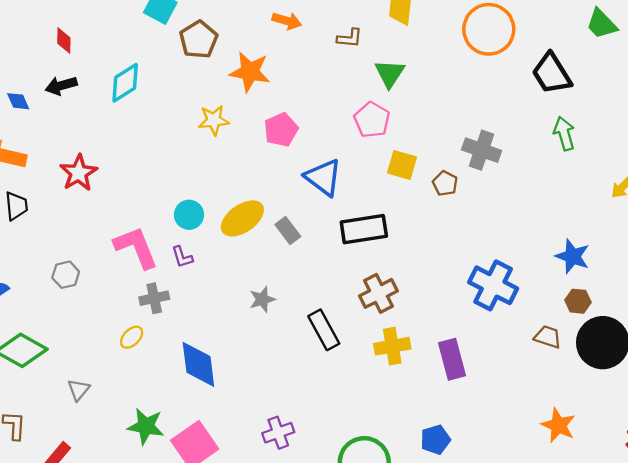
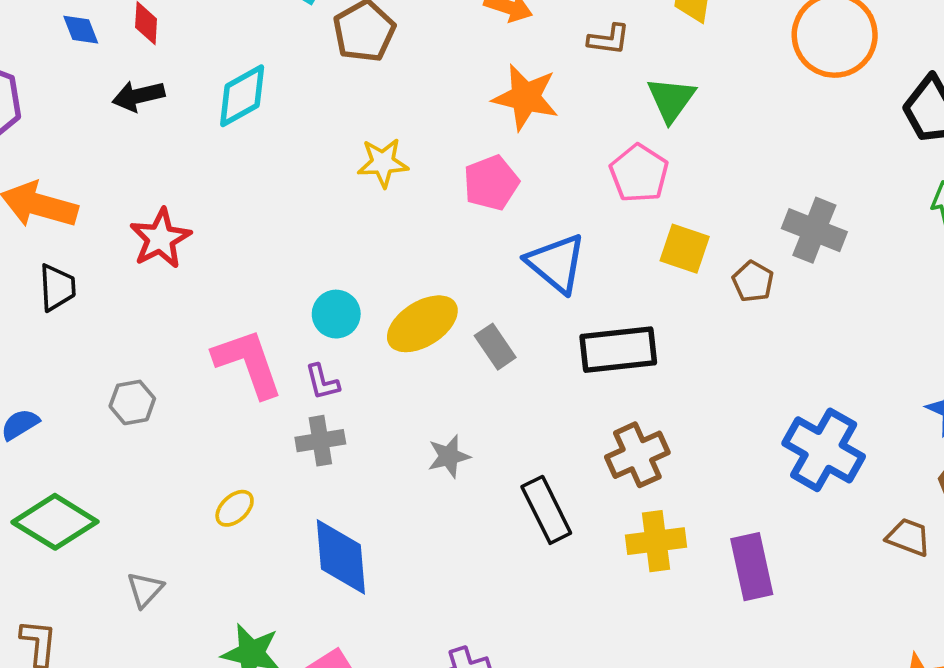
orange star: (250, 72) -> (526, 97), moved
blue diamond: (18, 101) -> (81, 30), moved
gray cross: (154, 298) -> (320, 441), moved

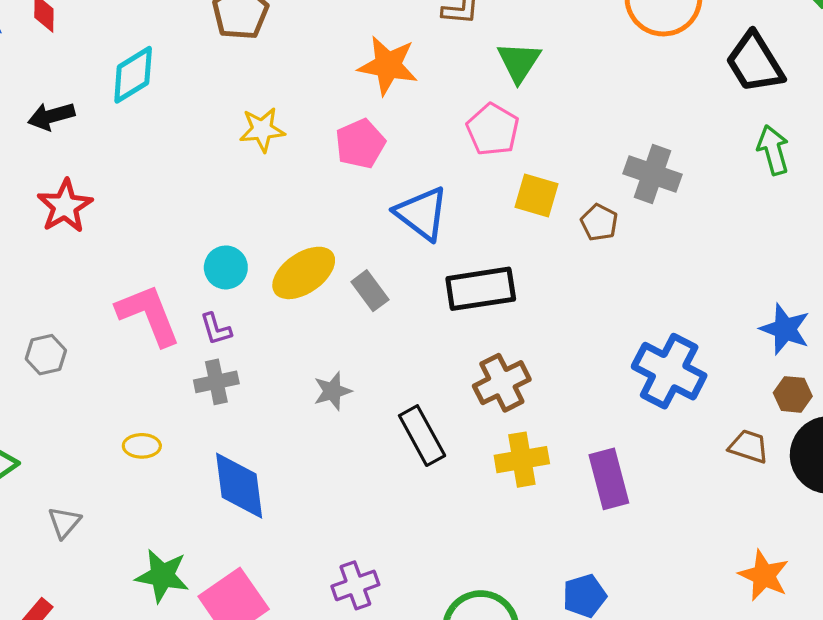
black arrow: (138, 96) -> (51, 116), moved
yellow ellipse: (235, 508) -> (142, 446), turned 45

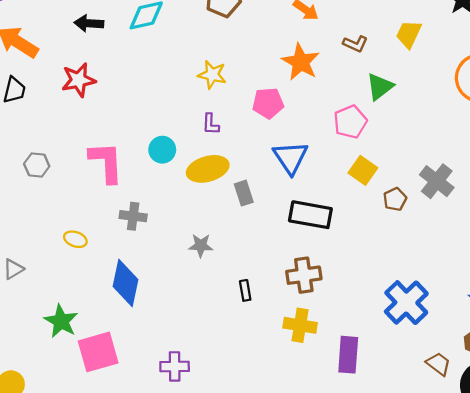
purple L-shape: (216, 329) -> (211, 124), moved
black rectangle: (422, 436) -> (245, 290), size x0.6

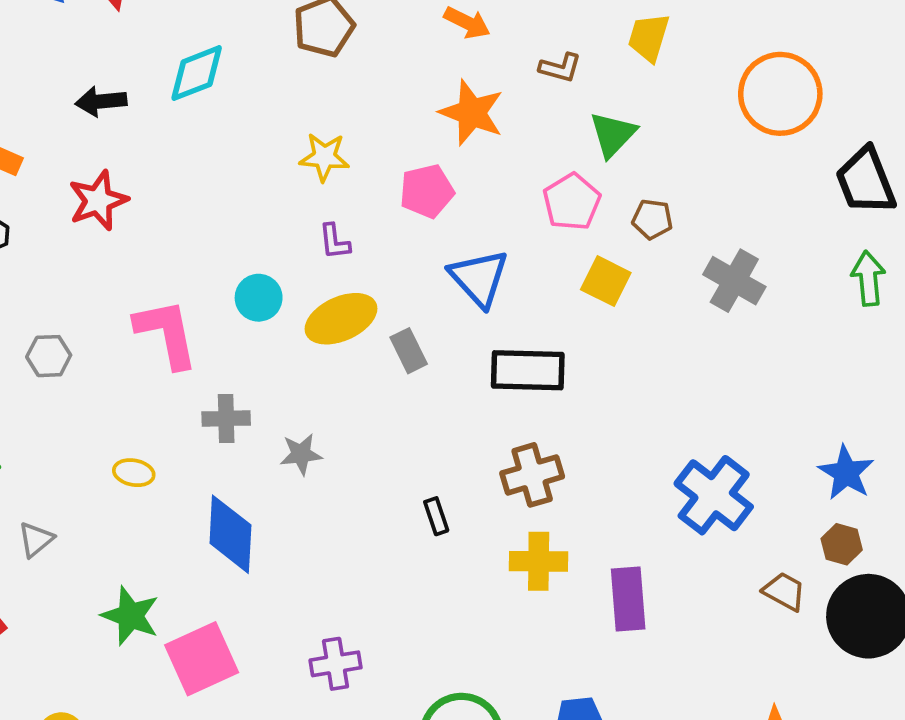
brown pentagon: (395, 199) -> (652, 219), moved, turned -30
gray star: (201, 245) -> (301, 454), moved

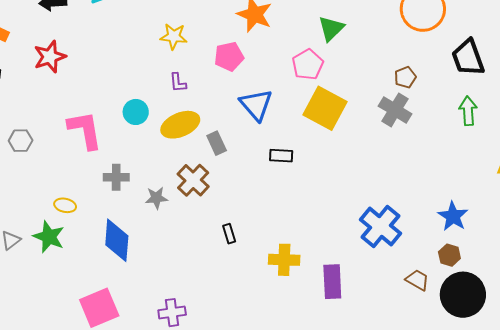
brown pentagon: (652, 219) -> (405, 77), moved, turned -30
yellow square: (606, 281) -> (325, 108), size x1.6
black rectangle: (528, 370) -> (281, 156), size x0.6
brown cross: (532, 475) -> (193, 180), moved, turned -32
green star: (130, 616) -> (49, 237), moved

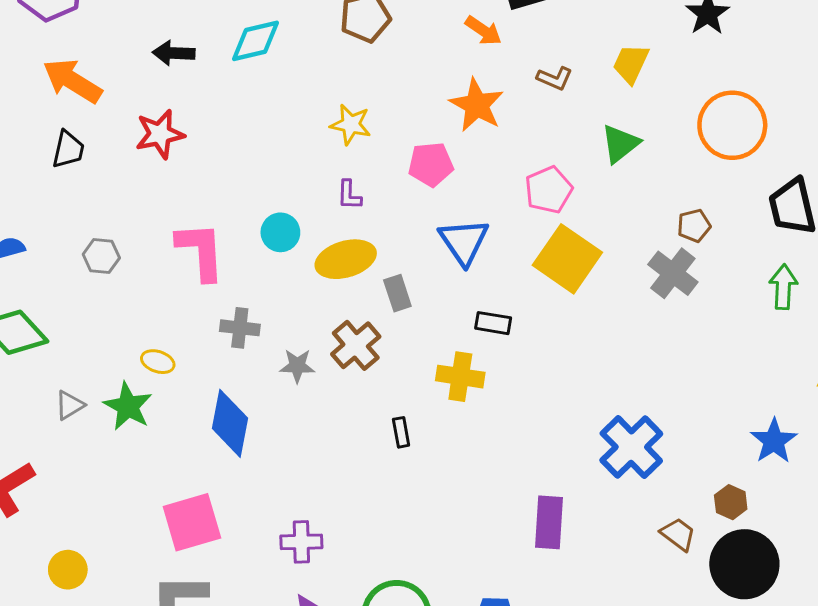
green triangle: (331, 28) -> (620, 144), moved
blue star: (453, 216) -> (774, 441), moved
yellow cross: (284, 260) -> (460, 377), moved

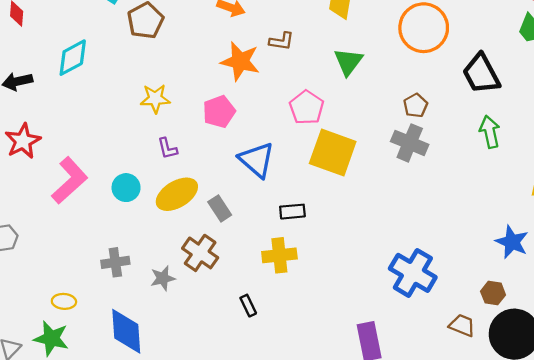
brown L-shape: (555, 78) -> (281, 41), moved
pink L-shape: (201, 251) -> (70, 180), moved, turned 66

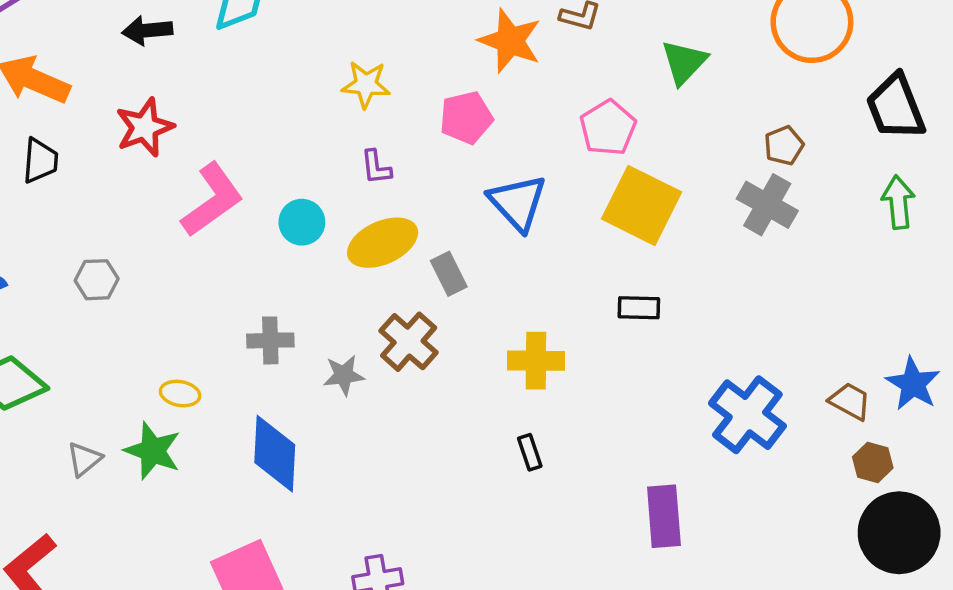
black rectangle: (292, 212) -> (639, 308), moved
black rectangle: (248, 306) -> (530, 452), moved
brown trapezoid: (462, 325) -> (850, 401), moved

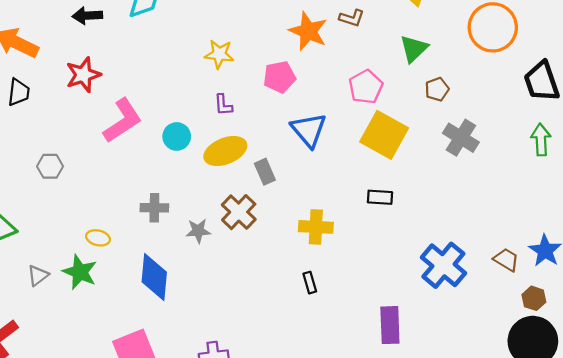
brown pentagon: (784, 146) -> (437, 89), moved
brown hexagon: (873, 462) -> (534, 298), moved

